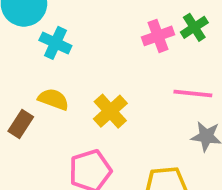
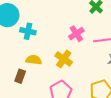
pink cross: (158, 36) -> (76, 34), moved

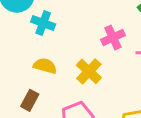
brown rectangle: (20, 76) -> (30, 100), moved

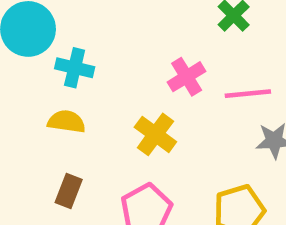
yellow semicircle: (45, 66) -> (66, 122), moved

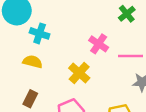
pink cross: (187, 77) -> (99, 44), turned -30

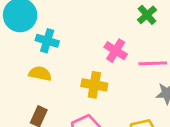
yellow cross: (79, 73) -> (94, 85), turned -30

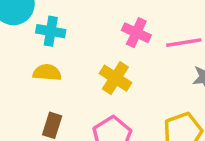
yellow cross: (94, 85) -> (115, 78), turned 30

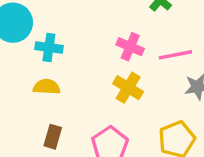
yellow cross: (115, 78) -> (128, 88), moved

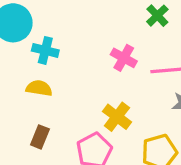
yellow cross: (128, 88) -> (117, 117), moved

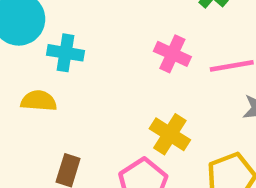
yellow semicircle: (39, 88) -> (39, 101), moved

